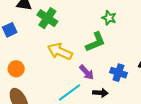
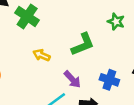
green star: (109, 18) -> (116, 22), moved
yellow arrow: (60, 51) -> (41, 55), size x0.6

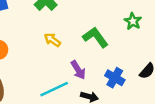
green L-shape: (83, 44) -> (95, 37), turned -115

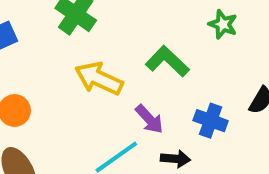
yellow arrow: (52, 40) -> (99, 78), size x1.6

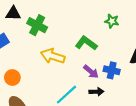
purple arrow: (149, 119) -> (91, 72), moved

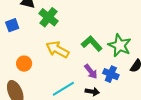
green star: (112, 21) -> (120, 45), moved, size x1.6
orange circle: (12, 78) -> (24, 64), moved

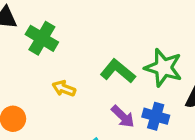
yellow arrow: (58, 50) -> (64, 88), size x0.6

